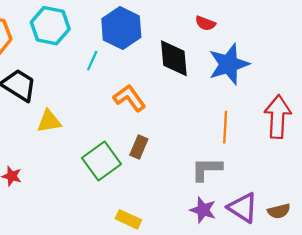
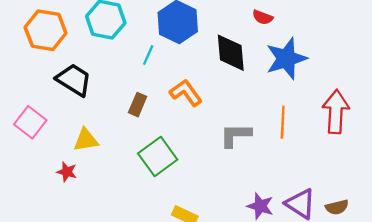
yellow triangle: (49, 121) -> (86, 140), moved
brown rectangle: (139, 147) -> (138, 105), moved
gray L-shape: (207, 169) -> (236, 135), moved

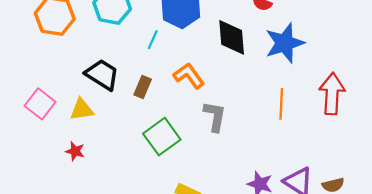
black trapezoid: (74, 80) -> (102, 75), moved
gray L-shape: (236, 135) -> (215, 116), moved, turned 100
yellow triangle: (86, 140) -> (82, 110), moved

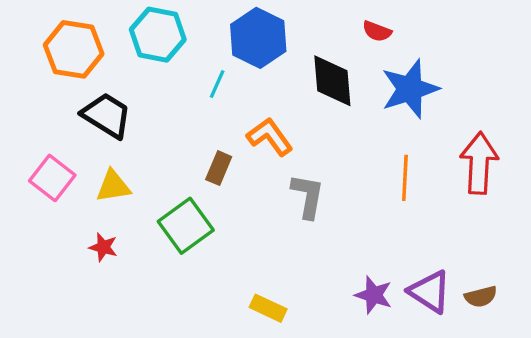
black trapezoid: (102, 75) -> (107, 115), moved
brown rectangle: (143, 87) -> (219, 168), moved
green square: (162, 137) -> (186, 226), moved

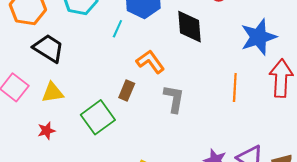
blue star: (410, 89) -> (258, 37), moved
brown rectangle: (219, 168) -> (127, 91), moved
red star: (103, 247) -> (46, 131), turned -30

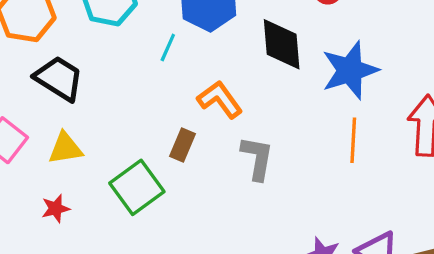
blue star: (258, 37) -> (350, 70), moved

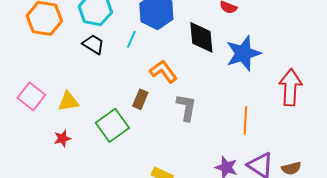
black trapezoid: (59, 78) -> (93, 44), moved, size x0.7
orange line: (353, 140) -> (245, 120), moved

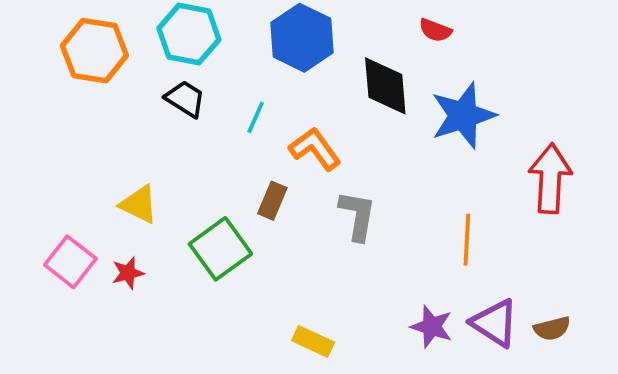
cyan line: (131, 39) -> (256, 117), moved
pink square: (31, 96) -> (70, 262), moved
yellow triangle: (68, 101) -> (139, 204), turned 35

